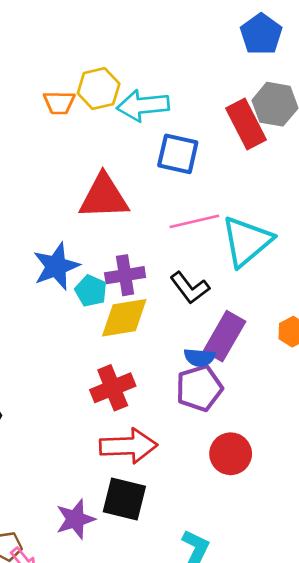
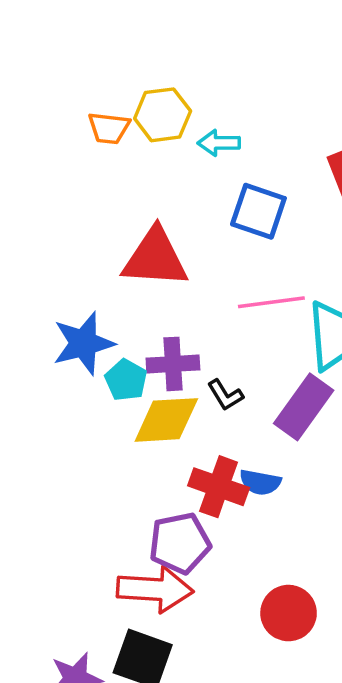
cyan arrow: (143, 105) -> (219, 143), size x0.6
black L-shape: (190, 288) -> (225, 395), moved, size x0.7
purple rectangle: (225, 336) -> (304, 407), moved
red cross: (113, 388) -> (219, 487), moved, turned 36
purple pentagon: (199, 388) -> (180, 543), moved

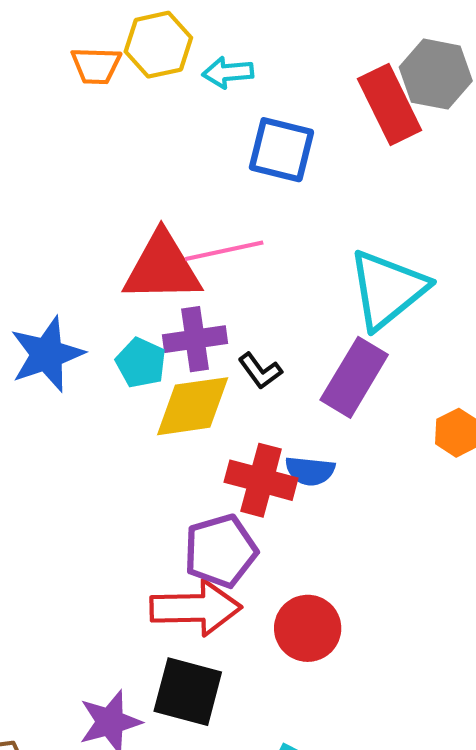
red triangle: (155, 258) -> (162, 268), moved
pink line: (271, 302) -> (224, 251), moved
blue star: (83, 343) -> (47, 354), moved
red circle: (289, 613) -> (308, 628), moved

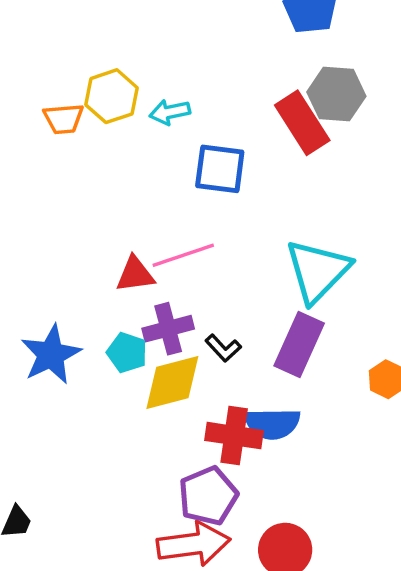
red triangle: (162, 268) -> (135, 274), size x0.6
blue semicircle: (310, 471) -> (272, 424), size x1.4

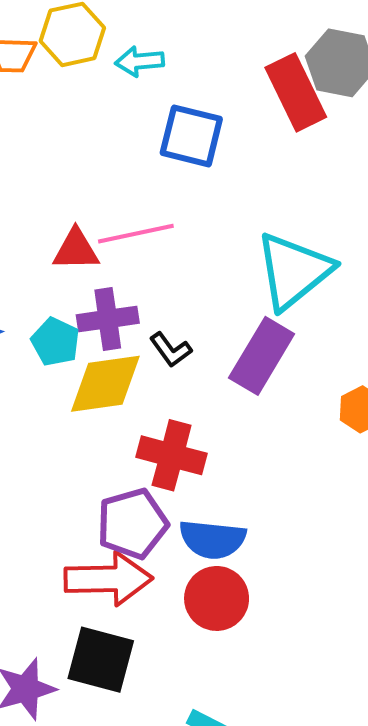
blue semicircle: (272, 424) -> (212, 539), moved

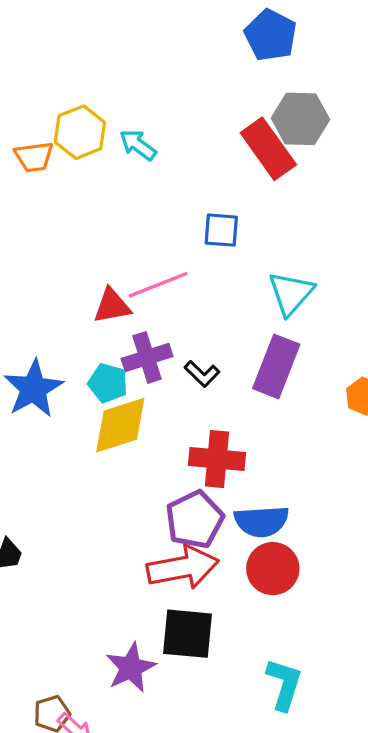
cyan arrow: (140, 61) -> (138, 145), turned 51
blue square: (191, 136) -> (221, 230), moved, size x0.7
cyan triangle: (294, 271) -> (291, 293), size x0.7
yellow diamond: (105, 384) -> (120, 425), moved

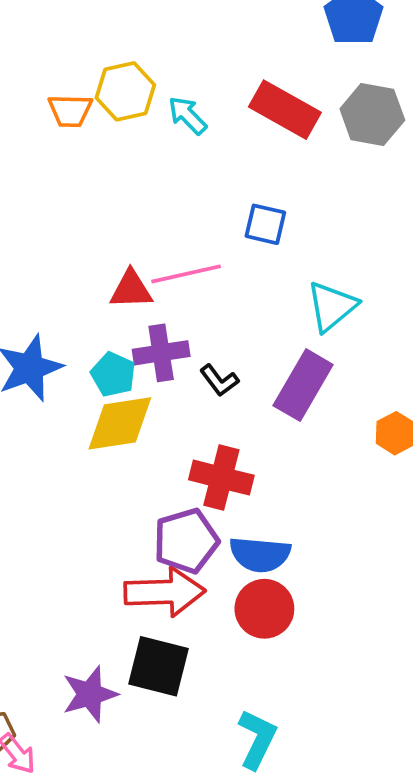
red rectangle: (268, 149) -> (285, 110), moved, turned -34

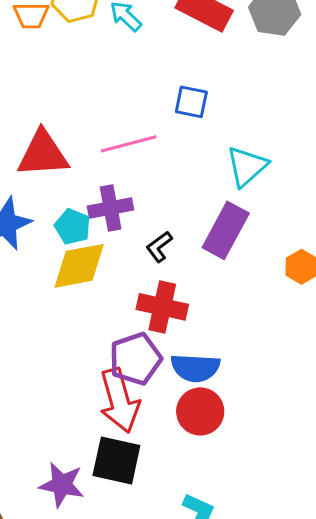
red triangle: (131, 290) -> (43, 154), moved, size x1.5
black L-shape: (219, 380) -> (159, 247), moved, turned 92
red arrow: (165, 592) -> (119, 400), turned 78
purple star: (90, 694) -> (62, 485), turned 30

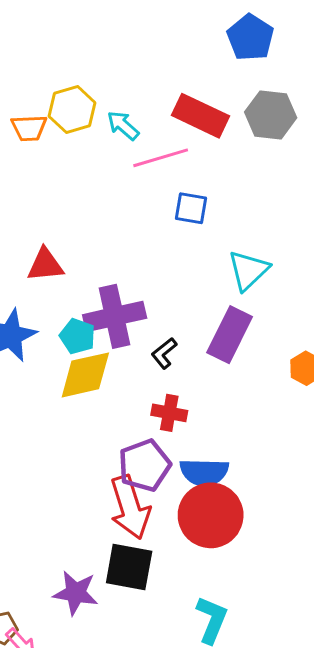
pink line: (129, 144) -> (161, 158), moved
red triangle: (43, 154) -> (45, 265), size x0.7
purple cross: (111, 208) -> (115, 316), size x1.4
red cross: (162, 307) -> (169, 413), size x0.7
red circle: (200, 411) -> (211, 515), size x1.4

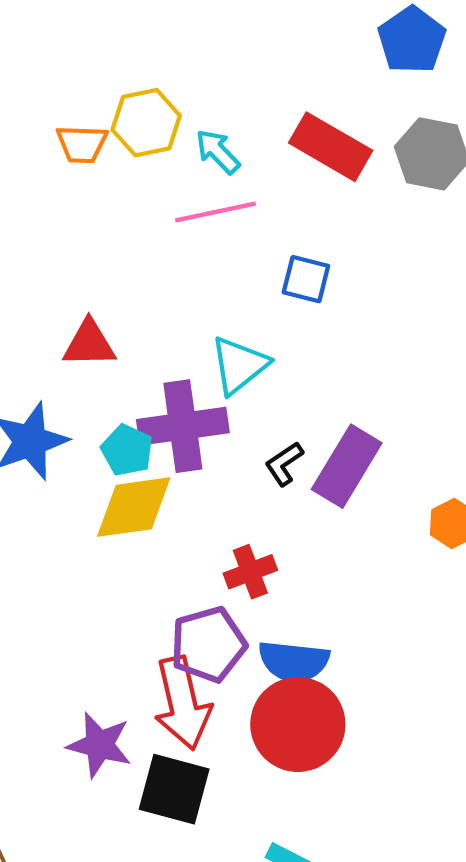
pink line: (161, 158) -> (216, 212), moved
cyan triangle: (248, 270) -> (239, 365), moved
black L-shape: (164, 353) -> (284, 464), moved
red cross: (169, 413) -> (250, 572), turned -36
purple star: (76, 593) -> (99, 745), moved

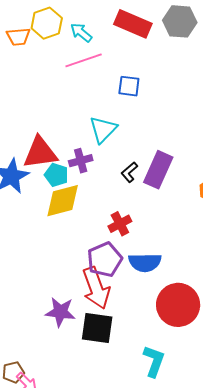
red triangle: (89, 344) -> (40, 153), moved, size x1.4
purple cross: (183, 426) -> (81, 161), size x0.6
red circle: (298, 724) -> (178, 305), moved

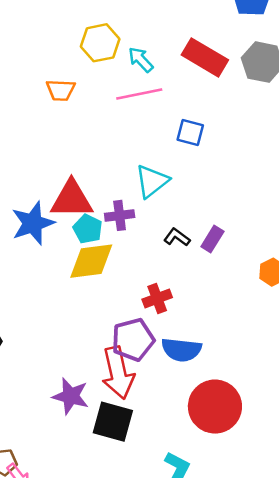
orange trapezoid: (18, 37) -> (61, 90), moved
purple rectangle: (158, 170) -> (212, 239), size x0.6
black L-shape: (129, 172) -> (177, 237), turned 70

